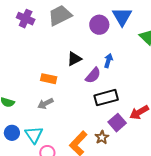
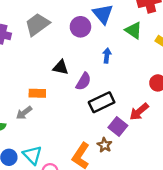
black triangle: (74, 59) -> (61, 67), turned 49
blue arrow: (108, 61) -> (107, 56), moved
gray arrow: (46, 103) -> (24, 113), moved

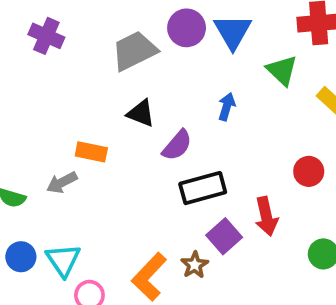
gray trapezoid: (37, 24) -> (134, 51), moved
purple circle: (80, 27) -> (187, 28), moved
red arrow: (139, 112) -> (266, 216), turned -72

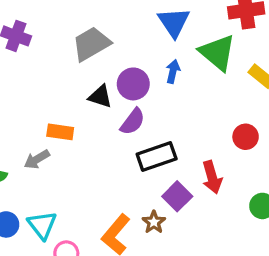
purple circle: (187, 28) -> (133, 84), moved
green triangle: (282, 70) -> (217, 53), size x1.4
blue arrow: (227, 107) -> (173, 71), moved

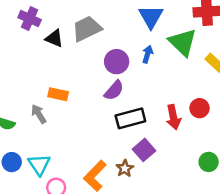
black triangle: (100, 96) -> (54, 38), moved
gray arrow: (37, 159) -> (39, 114), turned 84
red arrow: (212, 177) -> (173, 117), moved

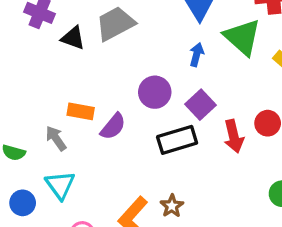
purple circle: (117, 62) -> (155, 92), moved
purple semicircle: (114, 90) -> (113, 126), moved
purple square: (144, 150) -> (201, 105), moved
cyan triangle: (39, 165) -> (60, 185), moved

